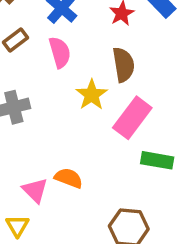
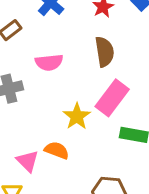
pink semicircle: (60, 52) -> (49, 62), moved, turned 100
yellow star: (92, 95) -> (77, 116), moved

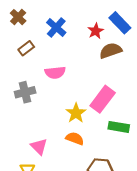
brown semicircle: (105, 52) -> (111, 51), moved, turned -100
orange semicircle: (57, 150) -> (75, 138), moved

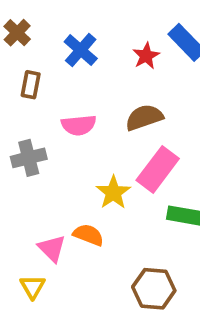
brown rectangle: (26, 48) -> (31, 85), turned -42
brown semicircle: (111, 51) -> (144, 117), moved
orange semicircle: (75, 138) -> (88, 235), moved

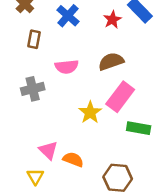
orange semicircle: (88, 235) -> (73, 159), moved

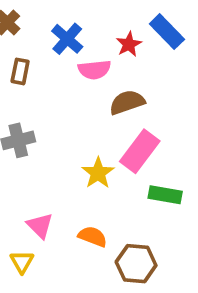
pink semicircle: (67, 67) -> (94, 70), moved
orange semicircle: (73, 159) -> (93, 236), moved

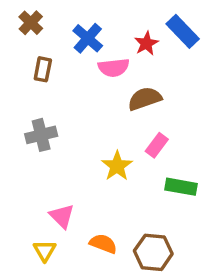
pink rectangle: (140, 151) -> (157, 145), size x0.6
orange semicircle: (93, 236) -> (103, 244), moved

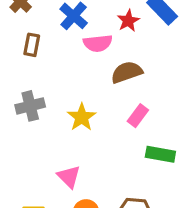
yellow star: (117, 166) -> (82, 117), moved
pink triangle: (62, 216) -> (69, 177), moved

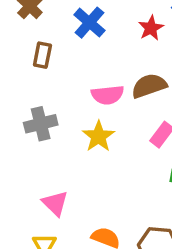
pink semicircle: (98, 43) -> (108, 95), moved
pink triangle: (69, 177) -> (55, 203), moved

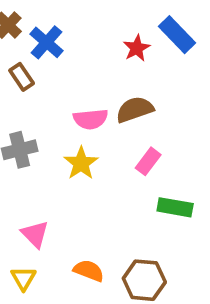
blue cross: (89, 23) -> (46, 42), moved
brown rectangle: (42, 55) -> (22, 77), turned -45

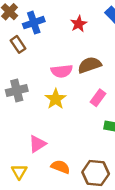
blue cross: (46, 42) -> (34, 23), turned 30
red star: (137, 48) -> (79, 24), moved
pink triangle: (35, 234) -> (37, 144), moved, turned 42

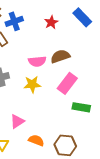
pink rectangle: (98, 98) -> (67, 83), size x1.5
yellow star: (56, 99) -> (32, 84), turned 30

